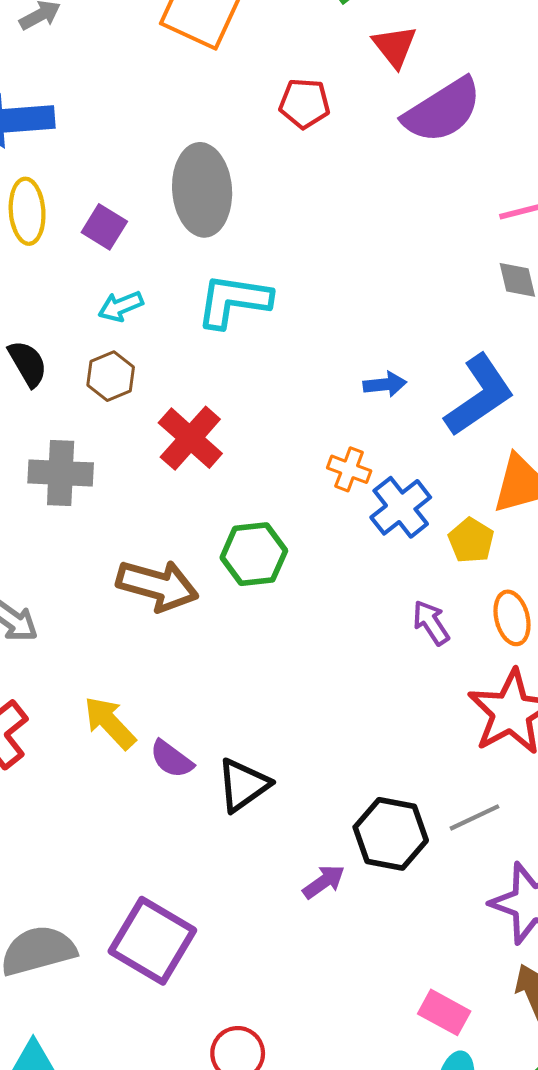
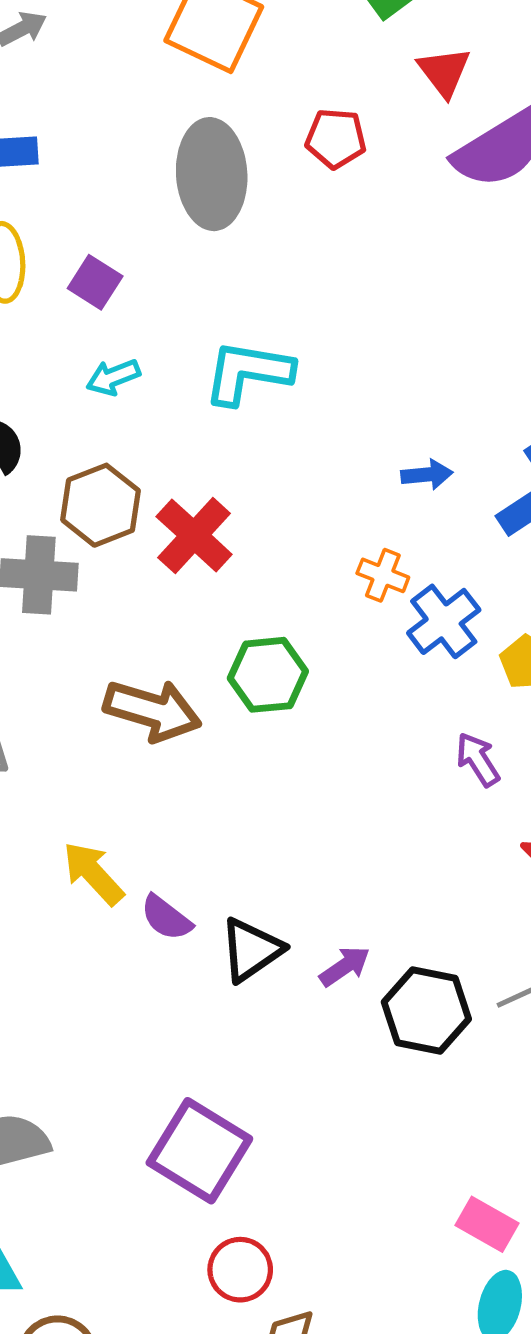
gray ellipse: (202, 190) -> (212, 174), moved
brown hexagon: (111, 376) -> (100, 505), moved, size x1.4
purple arrow: (324, 882) -> (345, 966), moved
purple square: (152, 941) -> (199, 1151), moved

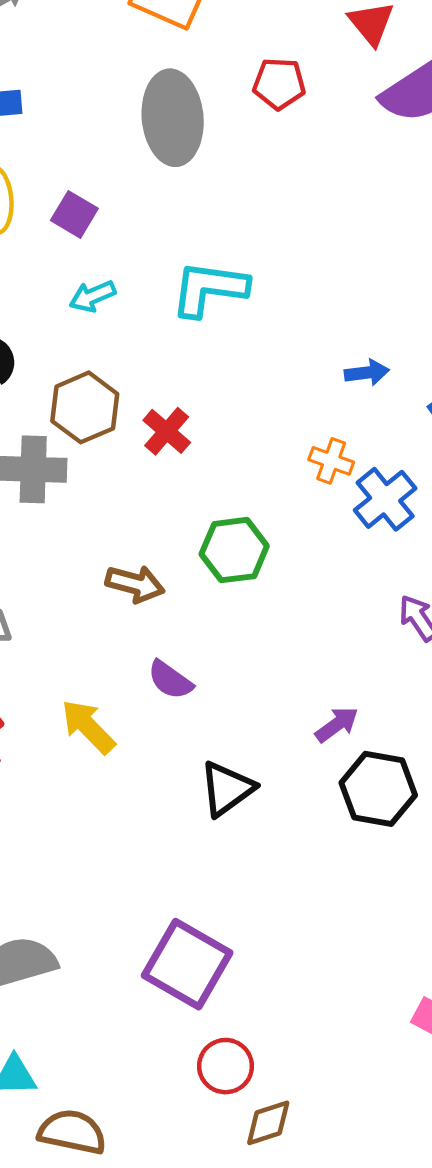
red cross: (194, 535) -> (167, 431), size x0.7
brown arrow: (152, 710) -> (135, 584), size x0.7
purple semicircle: (166, 918) -> (170, 680), moved
purple arrow: (345, 966) -> (337, 725), moved
black hexagon: (426, 1011) -> (378, 789), moved

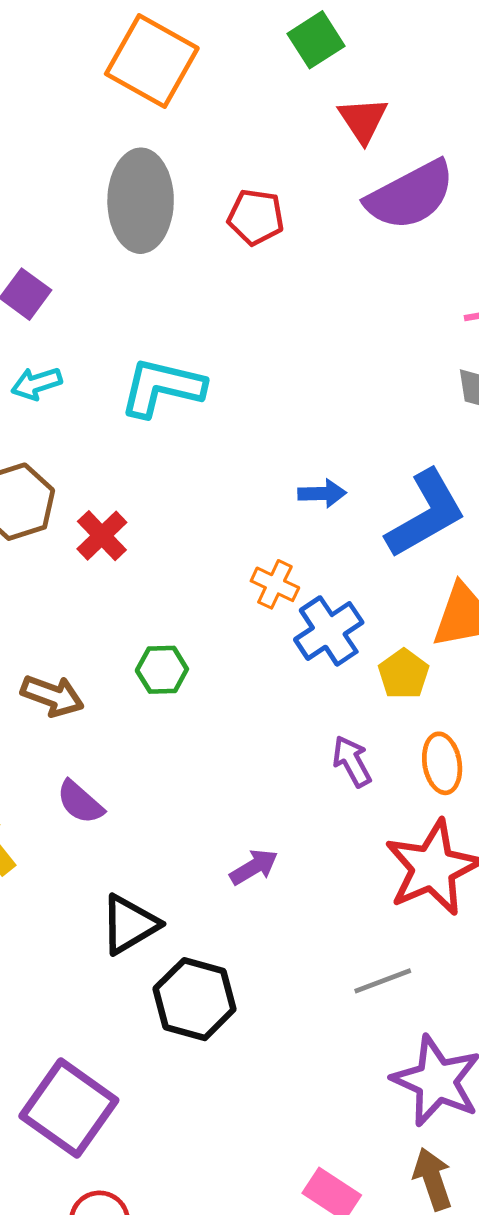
red pentagon: (279, 84) -> (256, 217), moved
green hexagon: (234, 550) -> (162, 670), size x0.7
black hexagon: (378, 789) -> (195, 999), moved

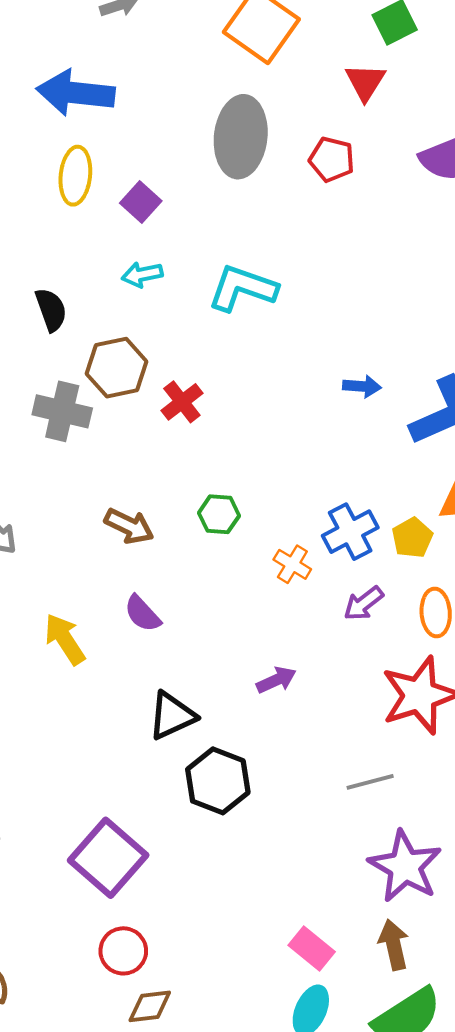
red triangle: (363, 120) -> (365, 82), moved
orange cross: (275, 584) -> (292, 564), moved
blue cross: (329, 631) -> (350, 532), moved
purple arrow: (352, 761) -> (364, 603), turned -105

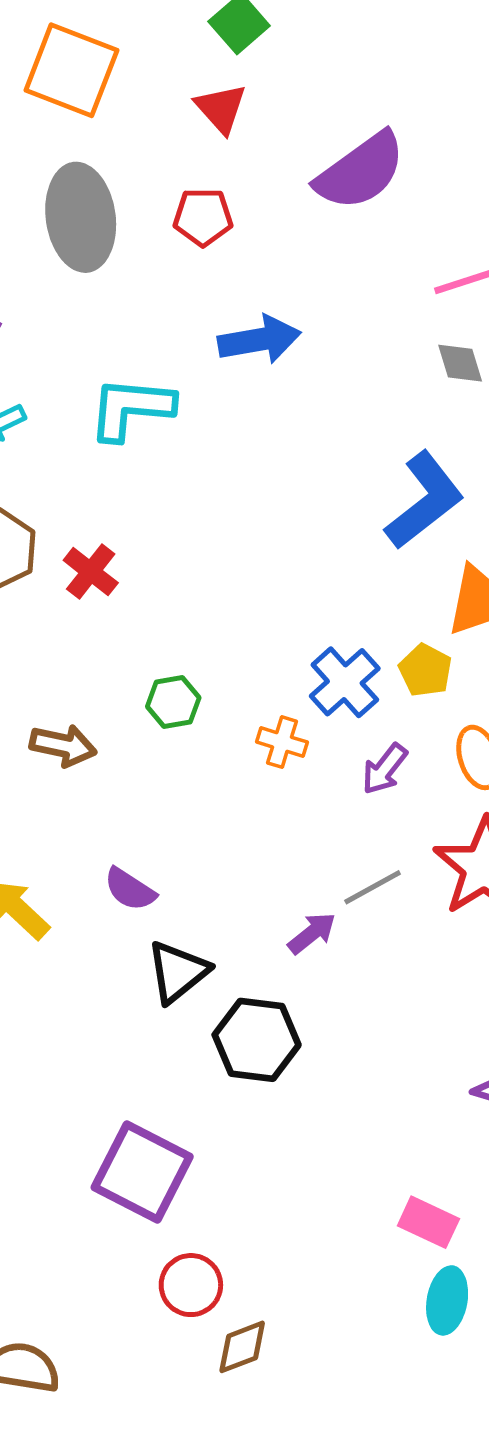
blue arrow: (362, 386) -> (259, 340), moved, size x1.6
purple semicircle: (142, 614) -> (130, 889), moved
purple arrow: (276, 680) -> (312, 933), moved
gray line: (370, 782) -> (373, 887), moved

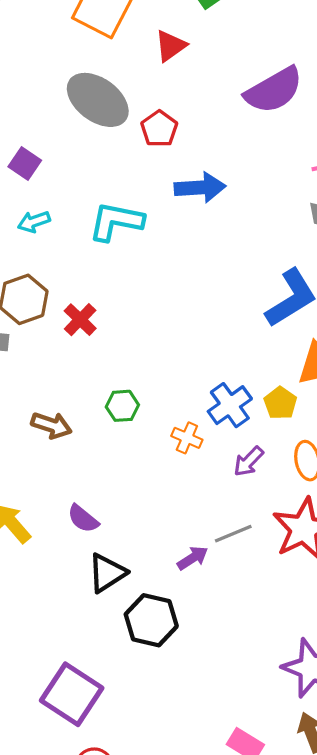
red triangle: (221, 108) -> (171, 46), moved, turned 30
gray ellipse: (81, 217) -> (98, 100), turned -52
red pentagon: (203, 217) -> (159, 129), moved, turned 30

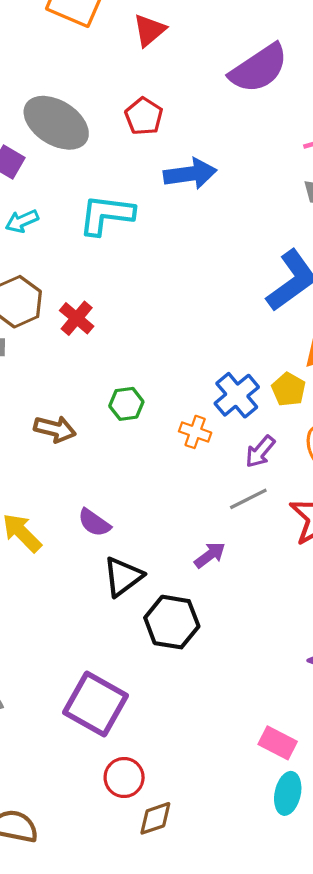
gray ellipse: (98, 100) -> (56, 123), moved
gray line: (233, 534) -> (248, 499), moved

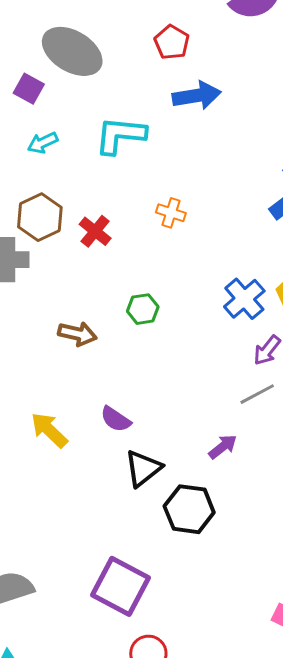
red pentagon: (144, 116) -> (172, 42), moved
orange cross: (195, 432) -> (171, 213), moved

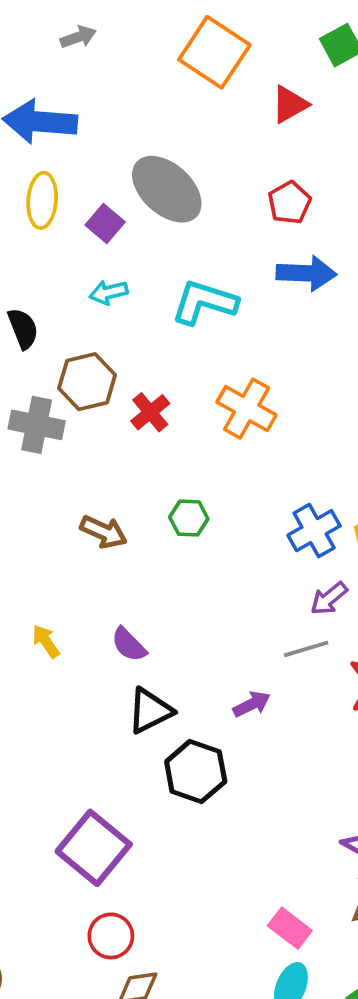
orange cross: (171, 213) -> (247, 409), size x1.6
yellow arrow: (49, 430) -> (46, 641), size x0.7

